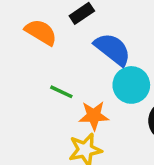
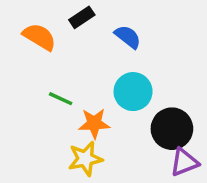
blue semicircle: (113, 49) -> (128, 37), moved, size x0.7

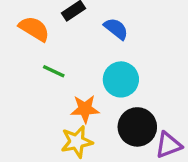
green line: (61, 99) -> (54, 71), moved
black circle: (172, 129) -> (137, 127), moved

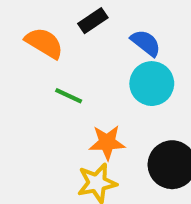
cyan circle: (121, 79) -> (152, 84), moved

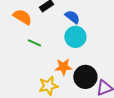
orange star: (107, 142) -> (63, 67), moved

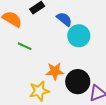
cyan circle: (75, 37) -> (79, 36), moved

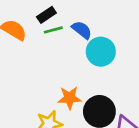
green line: (25, 46) -> (53, 30), moved, turned -40

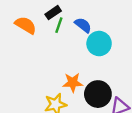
green line: (53, 30) -> (59, 25), turned -56

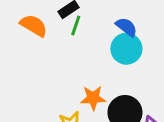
blue semicircle: (83, 25) -> (126, 27), moved

